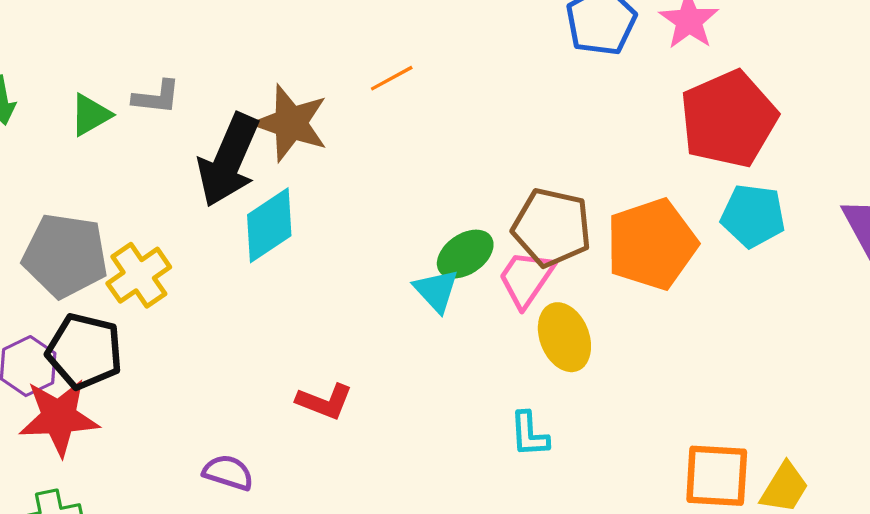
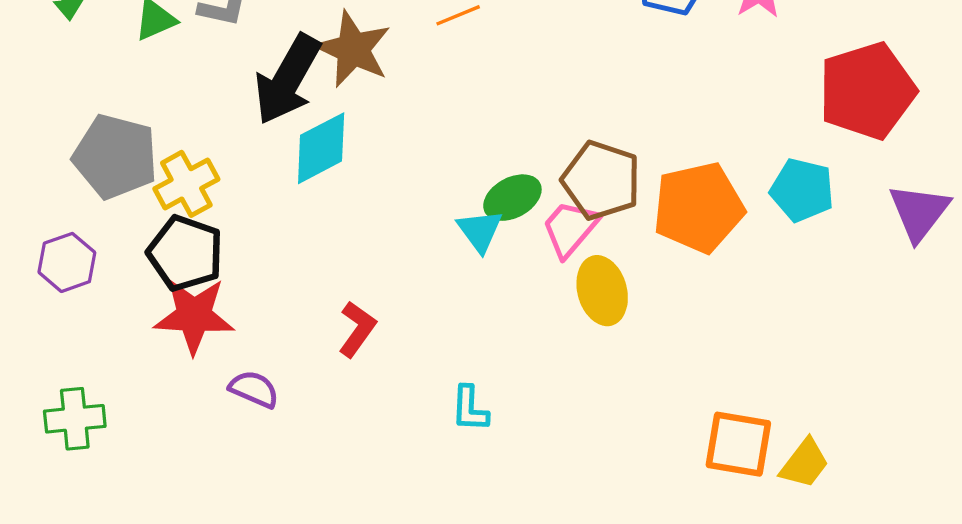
red pentagon: (729, 119) -> (867, 91), moved
black pentagon: (85, 351) -> (185, 253), moved
red L-shape: (324, 402) -> (357, 329), turned -82
red star: (59, 417) -> (194, 316), moved
cyan L-shape: (529, 434) -> (470, 409), moved

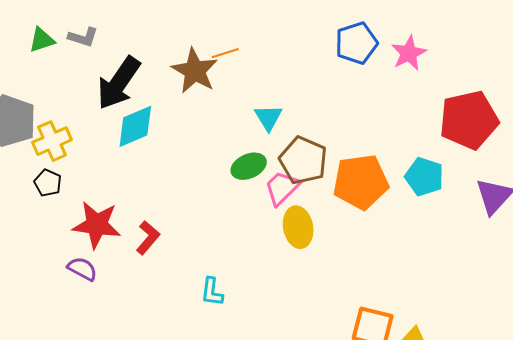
brown star: (353, 49) -> (195, 71), moved
cyan triangle: (480, 231) -> (268, 118), moved
black pentagon: (185, 253) -> (48, 183), size x0.6
red star: (194, 316) -> (97, 225), moved

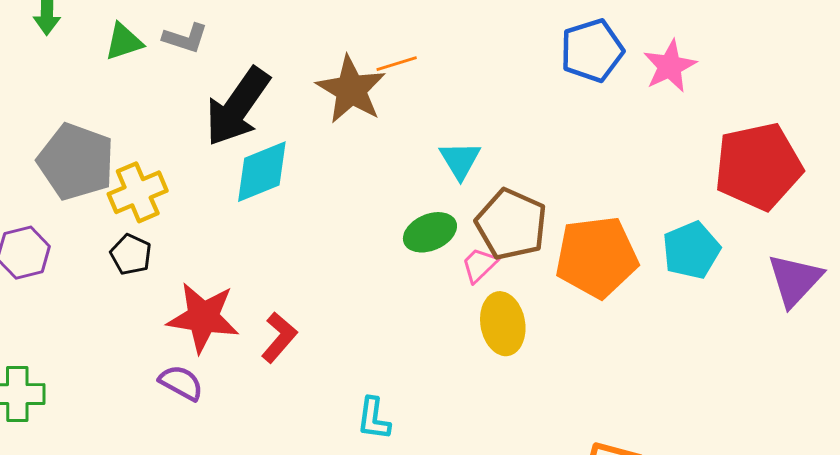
cyan pentagon: (424, 177) -> (691, 250), turned 30
pink trapezoid: (282, 188) -> (479, 265), size x0.7

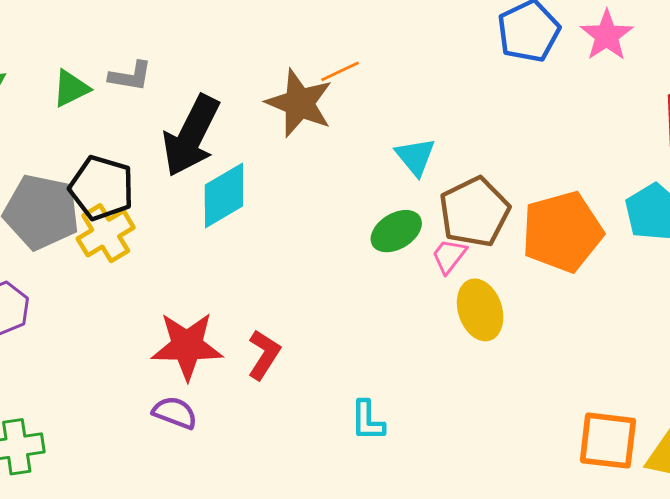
brown pentagon: (511, 224) -> (474, 212), turned 30
black pentagon: (131, 254) -> (102, 188), moved, size x1.6

